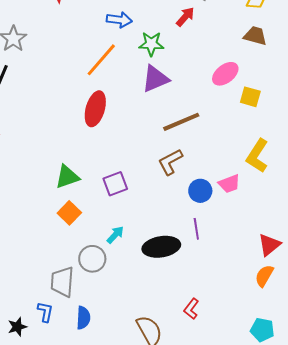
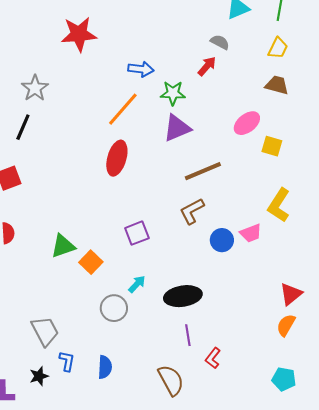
green triangle: (67, 177) -> (63, 246), moved
purple line: (196, 229) -> (188, 335), moved
gray trapezoid: (62, 282) -> (45, 331), moved, turned 148

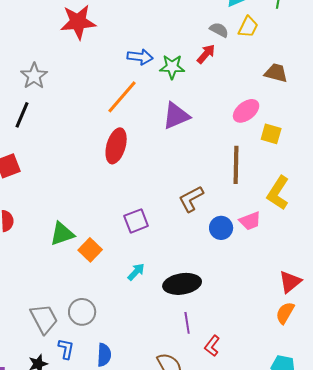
yellow trapezoid: (278, 48) -> (248, 27), moved
green star: (173, 93) -> (172, 67), moved
brown line: (203, 171) -> (236, 165), moved, turned -66
gray circle: (114, 308) -> (82, 312), moved

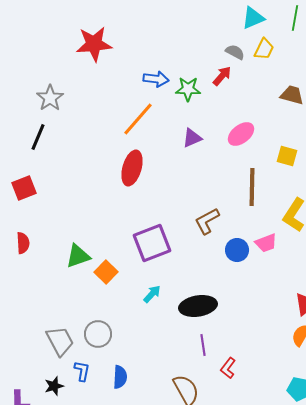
pink ellipse: (246, 111) -> (241, 134), moved
purple triangle: (176, 116) -> (192, 138), size x0.7
purple square: (136, 221) -> (152, 243), size x1.5

